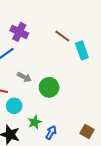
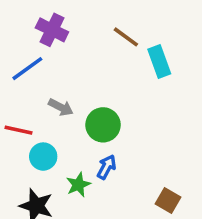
blue arrow: (51, 132) -> (107, 167), moved

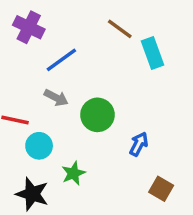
purple cross: (52, 30) -> (29, 27), moved
blue line: (27, 69) -> (61, 60), moved
blue arrow: (107, 167) -> (139, 144), moved

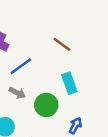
cyan rectangle: (152, 53) -> (69, 83), moved

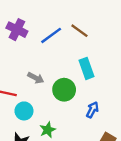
blue line: (21, 66) -> (51, 35), moved

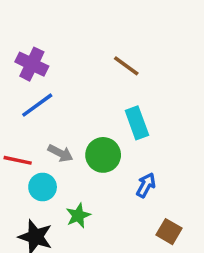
blue line: (51, 35) -> (37, 105), moved
gray arrow: (36, 78) -> (60, 153), moved

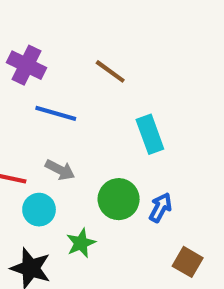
brown line: (126, 66) -> (110, 71), moved
blue line: (37, 105) -> (56, 113), moved, turned 52
green circle: (103, 155) -> (119, 199), moved

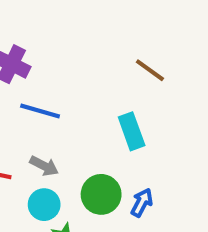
brown line: (110, 71) -> (150, 70), moved
cyan circle: (39, 210) -> (44, 205), moved

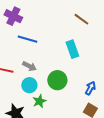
blue arrow: (142, 203) -> (90, 88), moved

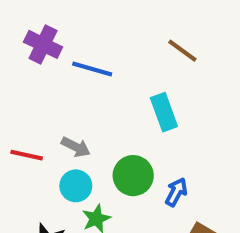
blue line: (27, 39) -> (92, 69), moved
blue arrow: (90, 88) -> (176, 192), moved

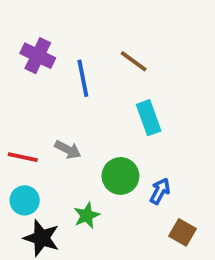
brown line: (182, 51) -> (134, 61), moved
blue line: (92, 69) -> (83, 78), turned 63
cyan circle: (76, 186) -> (25, 200), moved

